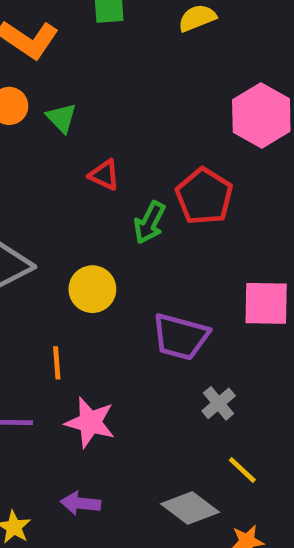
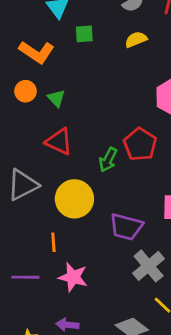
red triangle: (104, 175) -> (59, 142), moved, size x1.5
yellow circle: (92, 289) -> (74, 199), size x1.4
gray cross: (219, 403) -> (149, 266), size x1.6

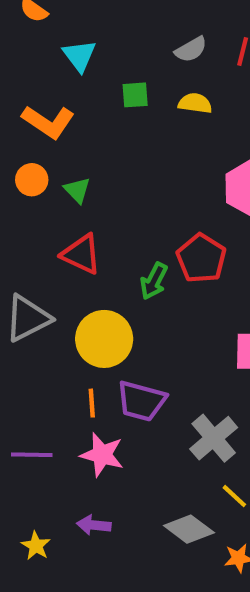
green square: (84, 34) -> (135, 95), moved
yellow semicircle: (136, 39) -> (195, 103), turned 30
purple trapezoid: (126, 227) -> (141, 401), moved
orange line: (53, 242) -> (92, 403), moved

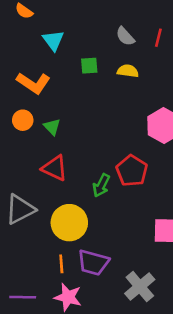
gray semicircle: (191, 49) -> (125, 36), turned 78

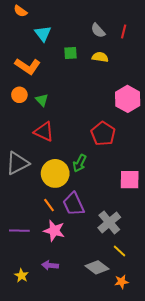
green arrow: (101, 185) -> (80, 163), moved
purple trapezoid: (93, 263) -> (74, 204), turned 50
orange line: (61, 264) -> (49, 205), turned -32

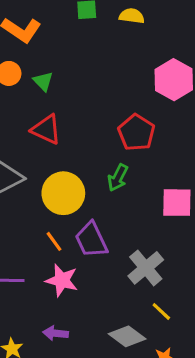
green arrow: (80, 163) -> (118, 178), moved

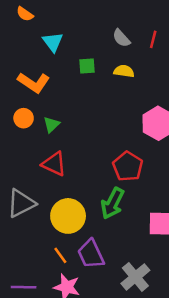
green triangle: (43, 81) -> (52, 125), turned 30
green arrow: (118, 178) -> (112, 203), size x1.4

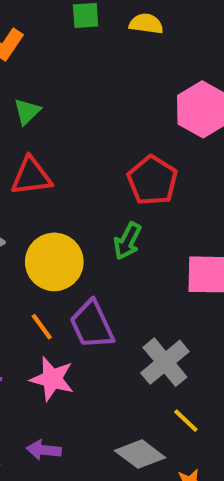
red triangle: (54, 164) -> (31, 176), turned -32
green arrow: (112, 203) -> (127, 241), size x0.7

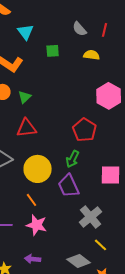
yellow semicircle: (146, 24) -> (92, 55), moved
purple trapezoid: (92, 325) -> (69, 186), moved

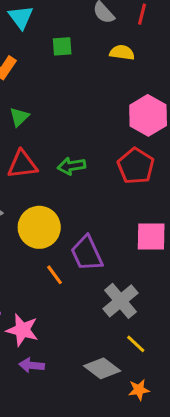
red pentagon: (85, 130) -> (136, 166), moved
green arrow: (73, 159) -> (71, 166), moved, turned 54
orange line: (32, 200) -> (55, 275), moved
pink star: (37, 225) -> (22, 330), moved

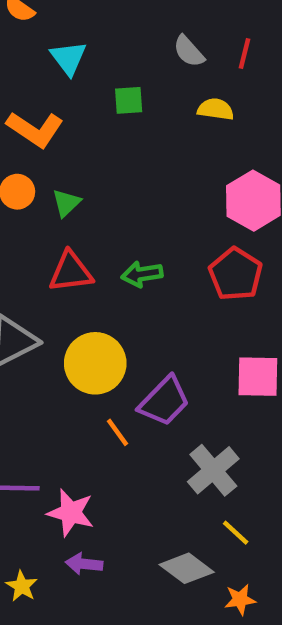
purple trapezoid: (87, 253) -> (164, 401), turned -111

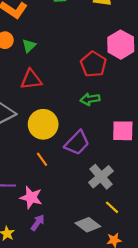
green arrow: (142, 274) -> (90, 99), moved
red pentagon: (236, 274) -> (93, 64), moved
orange line: (118, 432) -> (42, 159), moved
purple arrow: (84, 564) -> (38, 223), turned 119

